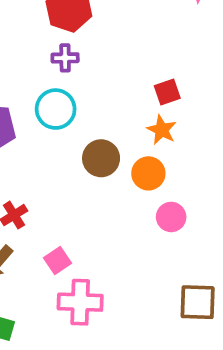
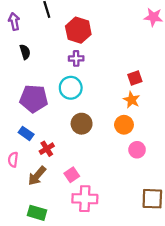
brown circle: (101, 158) -> (82, 124), moved

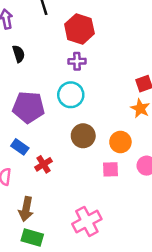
orange circle: (124, 125) -> (120, 142), moved
pink square: (72, 175) -> (111, 169), moved, turned 32
brown arrow: (37, 176) -> (26, 209), moved, turned -30
pink cross: (85, 199) -> (87, 221), turned -30

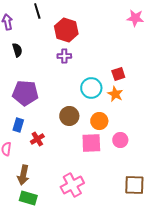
cyan circle: (71, 95) -> (91, 88), moved
blue rectangle: (20, 147) -> (18, 125), turned 72
pink square: (111, 169) -> (91, 143), size x1.5

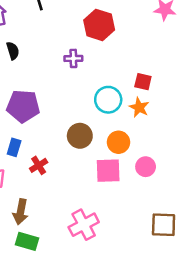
red hexagon: (66, 30) -> (99, 25), moved
red square: (118, 74) -> (143, 82), turned 32

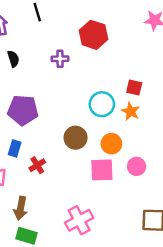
purple cross: (73, 58) -> (60, 59), moved

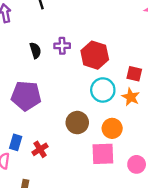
red hexagon: (93, 35) -> (95, 55), moved
black semicircle: (13, 59) -> (35, 50), moved
blue rectangle: (15, 148) -> (16, 142), moved
pink circle: (137, 166) -> (137, 164), moved

